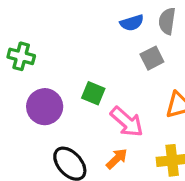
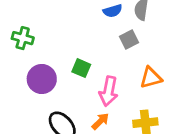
pink arrow: (127, 122) -> (109, 91), turned 60

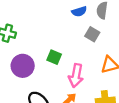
gray square: (129, 39) -> (92, 34), turned -32

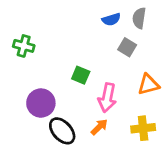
purple circle: (23, 66) -> (41, 103), moved

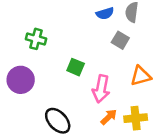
green cross: (24, 46) -> (36, 39), moved
purple circle: (41, 103) -> (21, 80), moved
orange arrow: (99, 127) -> (109, 117), moved

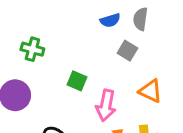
orange triangle: (141, 76) -> (150, 91), turned 40

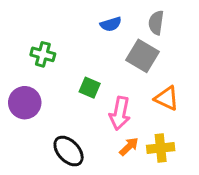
blue semicircle: (110, 20) -> (111, 24), moved
gray square: (127, 51) -> (143, 56), size x1.5

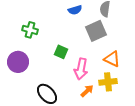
gray square: (143, 56) -> (96, 31), turned 35
yellow cross: (161, 148) -> (108, 82), moved

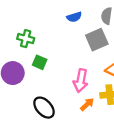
green square: (61, 52) -> (40, 62), moved

